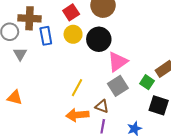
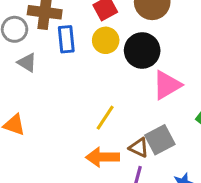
gray triangle: (20, 54) -> (27, 63), turned -32
gray square: (118, 86) -> (160, 140), moved

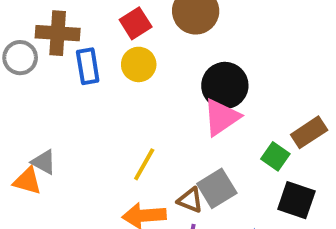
black circle: (142, 50) -> (225, 85), moved
gray triangle: (27, 63) -> (44, 162), moved

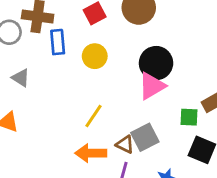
yellow circle: (139, 64) -> (95, 56), moved
green square: (275, 156) -> (189, 117), turned -36
gray triangle: (44, 162) -> (21, 78), moved

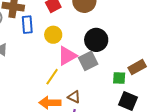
pink triangle: (152, 86) -> (67, 56), moved
gray square: (145, 137) -> (88, 61), moved

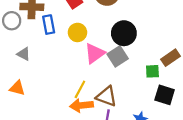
yellow line: (52, 77) -> (80, 89), moved
brown triangle: (74, 97) -> (106, 96), size x1.5

